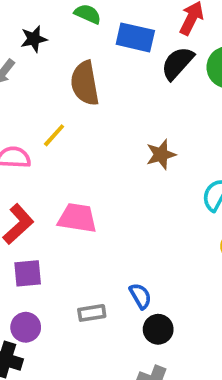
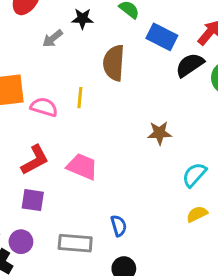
yellow line: (54, 135) -> (80, 98), turned -50
blue semicircle: (140, 296) -> (119, 226), moved
gray rectangle: (92, 313) -> (75, 243), size x1.5

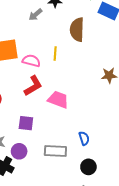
red L-shape: (35, 160) -> (33, 86), moved

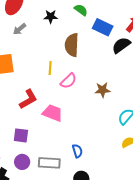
gray arrow: (35, 15) -> (19, 29), moved
pink semicircle: (31, 61) -> (68, 81), moved, turned 120
purple circle: (19, 151) -> (22, 162), moved

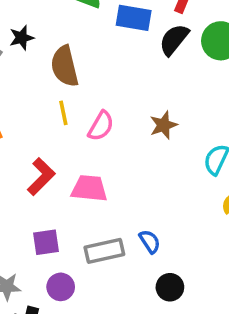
black star: (51, 17) -> (22, 38), moved
brown semicircle: (72, 45) -> (65, 66), moved
gray rectangle: (49, 163) -> (104, 251), moved

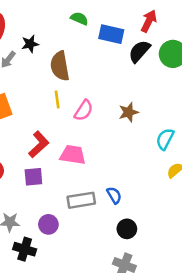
purple square: (46, 242) -> (33, 177), moved

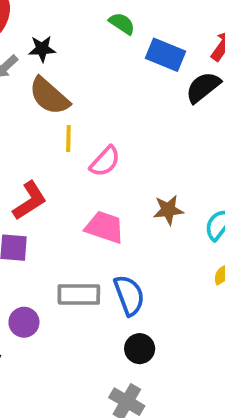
brown semicircle: (60, 66) -> (49, 96), moved, turned -48
brown star: (129, 112) -> (168, 210), moved
pink trapezoid: (73, 155) -> (105, 227), moved
blue semicircle: (114, 195) -> (129, 295), size x1.5

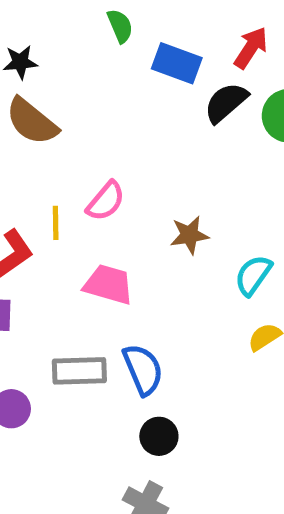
green semicircle: (122, 23) -> (120, 26), turned 36
yellow line: (68, 139) -> (56, 223), moved
brown star: (168, 210) -> (189, 235), moved

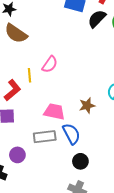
brown star: (189, 235) -> (87, 106), moved
pink trapezoid: (108, 284) -> (54, 112), moved

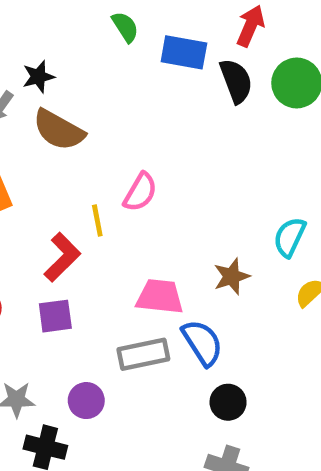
black semicircle: (97, 19) -> (236, 81), turned 120

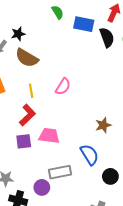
yellow line: (97, 221) -> (31, 91), moved
pink trapezoid: (160, 297) -> (49, 136), moved
gray rectangle: (143, 354) -> (60, 172), moved
purple circle: (86, 401) -> (42, 187), moved
black circle: (228, 402) -> (110, 176), moved

